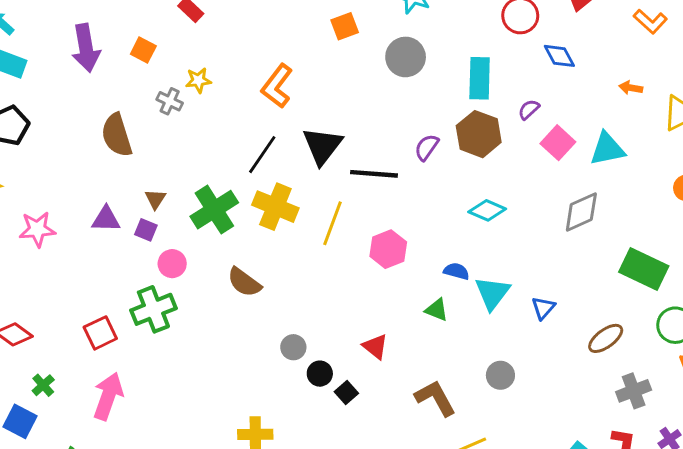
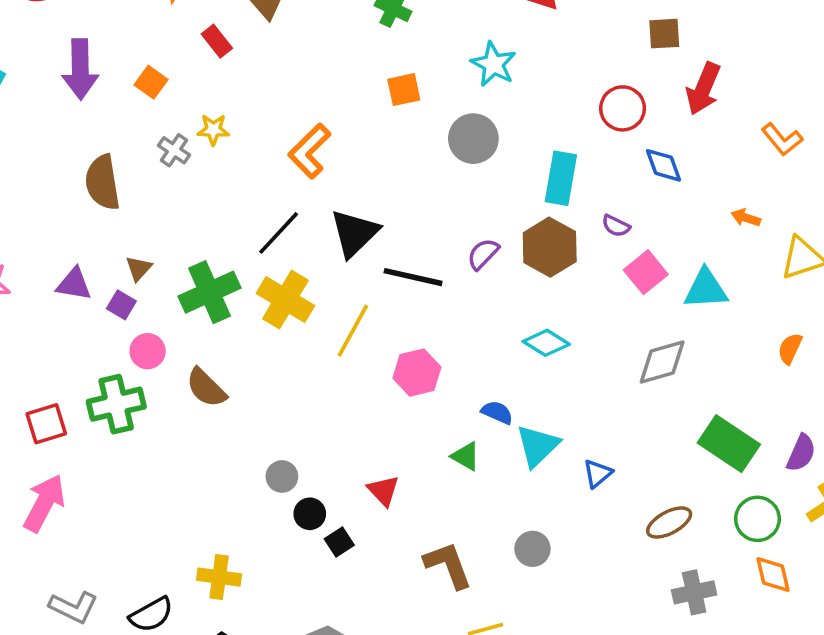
purple semicircle: (529, 109) -> (616, 226), turned -120
brown semicircle: (244, 282) -> (206, 388), moved

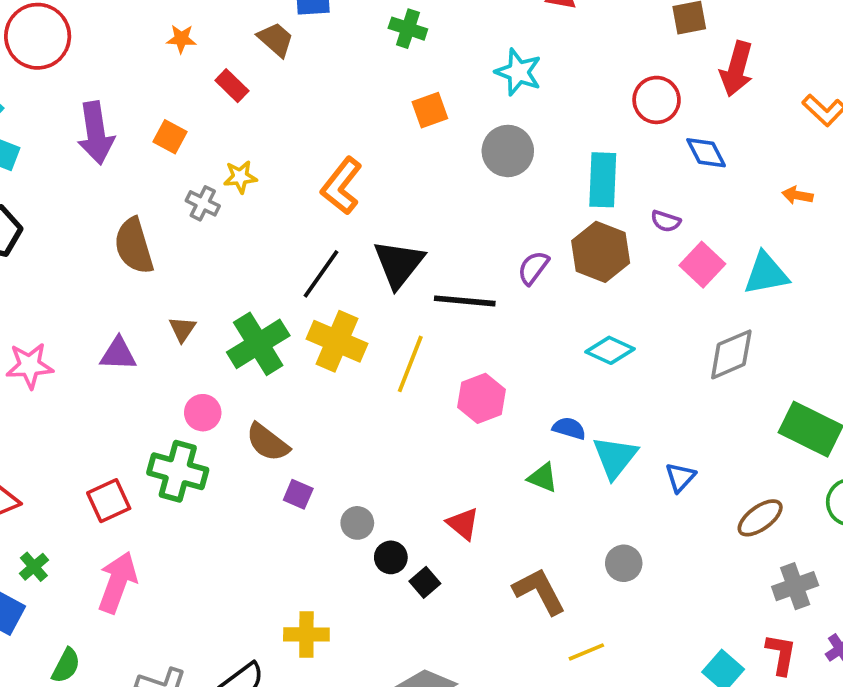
purple square: (121, 305) -> (298, 494), moved
green cross: (116, 404) -> (178, 471), turned 36

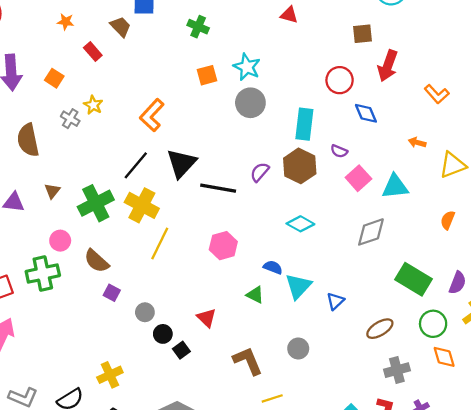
cyan star: (518, 72) -> (247, 67), moved
yellow star: (240, 177) -> (93, 105), turned 30
yellow line: (410, 364) -> (160, 243), moved
green cross: (178, 471) -> (43, 274), turned -32
yellow cross: (306, 634) -> (110, 375), turned -30

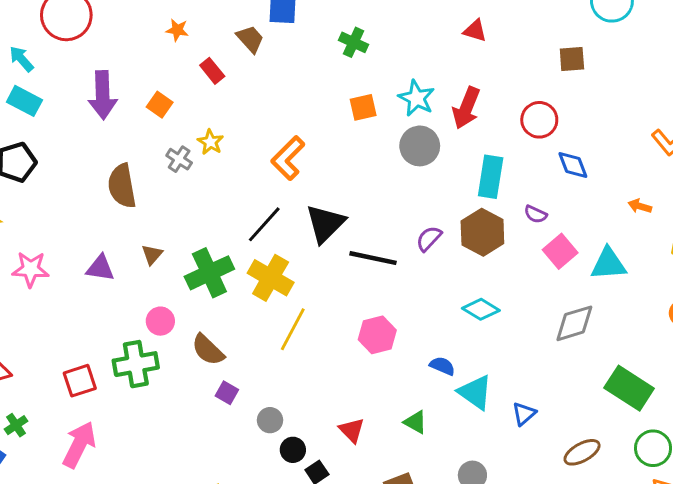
red arrow: (388, 66) -> (466, 108), moved
cyan triangle: (298, 286) -> (475, 392), turned -40
green triangle: (255, 295) -> (415, 422), moved

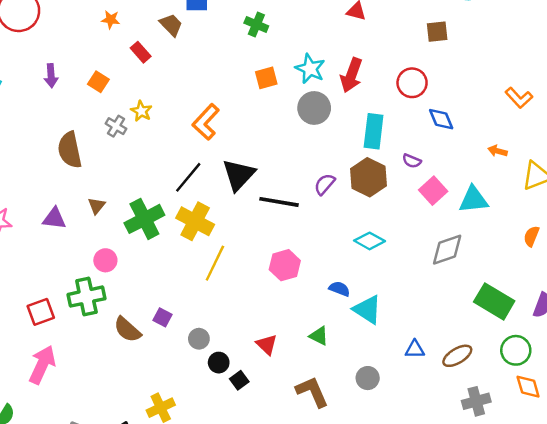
purple arrow: (103, 95) -> (51, 76), size x0.6
brown semicircle: (208, 350) -> (127, 330), moved
blue triangle: (524, 414) -> (415, 349), moved, turned 42

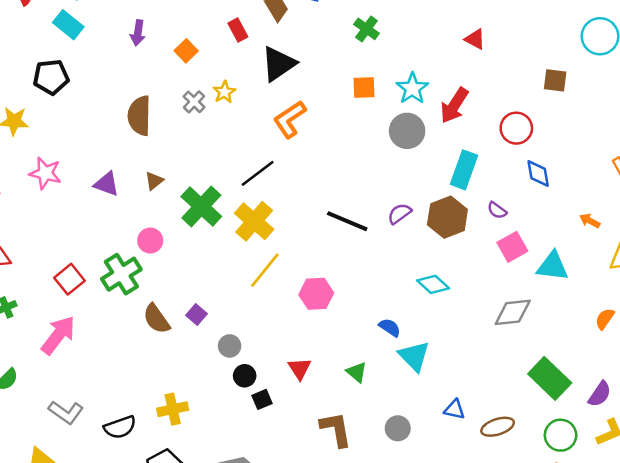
black triangle: (239, 175) -> (279, 64), moved
green cross: (144, 219) -> (201, 207), turned -33
pink hexagon: (285, 265) -> (316, 294), moved
green cross: (86, 297) -> (121, 274), turned -33
red square: (41, 312) -> (70, 279), turned -32

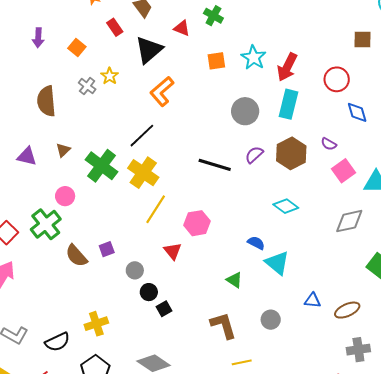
red triangle: (475, 39) -> (182, 28), moved
gray circle: (407, 131) -> (245, 111), moved
cyan rectangle: (464, 170) -> (288, 104), moved
purple square: (196, 315) -> (107, 249), turned 35
red triangle: (299, 369) -> (173, 251), moved

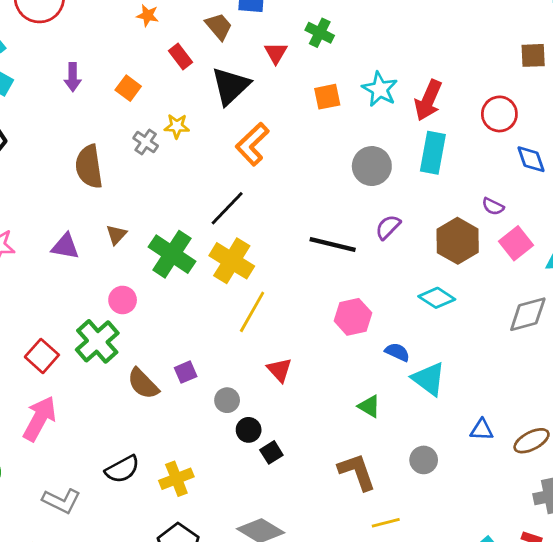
red triangle: (182, 28) -> (276, 53), turned 42
yellow star: (110, 76) -> (177, 126), turned -30
brown hexagon: (291, 153) -> (458, 241), moved
pink hexagon: (197, 223) -> (353, 317), moved
black semicircle: (57, 342) -> (122, 469), moved

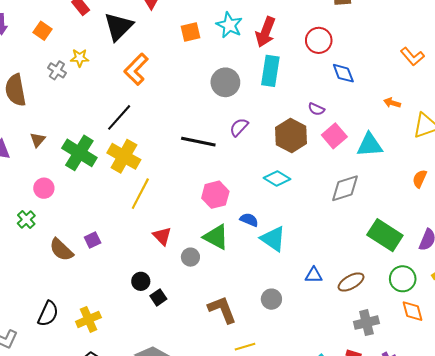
green cross: (97, 341) -> (26, 220), size x0.6
gray circle: (227, 400) -> (190, 257), moved
green triangle: (369, 406) -> (216, 237), moved, size x1.5
black semicircle: (122, 469) -> (48, 314), turned -35

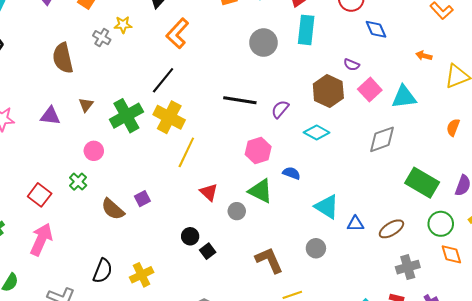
purple semicircle: (239, 127) -> (280, 109), moved
green cross: (79, 153) -> (126, 116), turned 32
cyan triangle: (273, 239) -> (327, 207), moved

